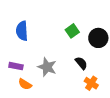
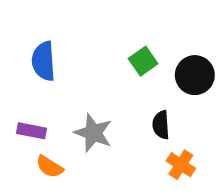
black semicircle: (81, 63) -> (161, 125), turned -144

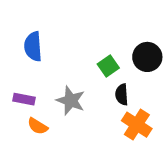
green square: (143, 61) -> (108, 66), moved
orange cross: (181, 165) -> (137, 125), size x1.4

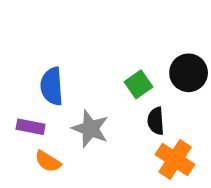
blue semicircle: (33, 46) -> (52, 86), moved

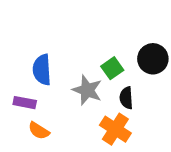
gray star: (90, 129) -> (87, 90), moved
orange cross: (175, 159) -> (115, 129), moved

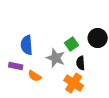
orange semicircle: (39, 131) -> (35, 76), moved

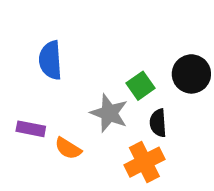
blue semicircle: (27, 45) -> (50, 60), moved
orange cross: (74, 83) -> (144, 162), turned 30

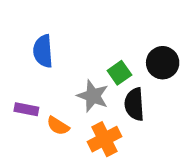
black semicircle: (158, 123) -> (134, 104), size x1.4
orange cross: (144, 162) -> (104, 139), moved

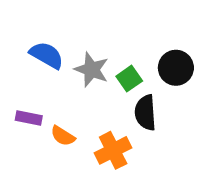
blue semicircle: (43, 51) -> (47, 55), turned 124
gray star: (93, 96) -> (92, 70), moved

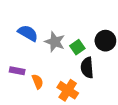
orange semicircle: (63, 136) -> (38, 82), turned -144
orange cross: (113, 150) -> (68, 90), turned -30

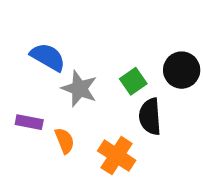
gray star: (55, 42) -> (79, 89), moved

